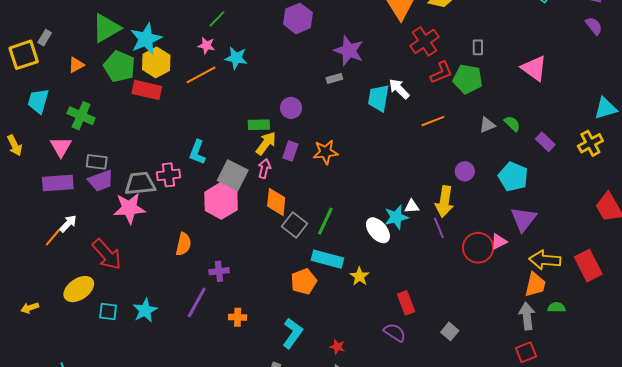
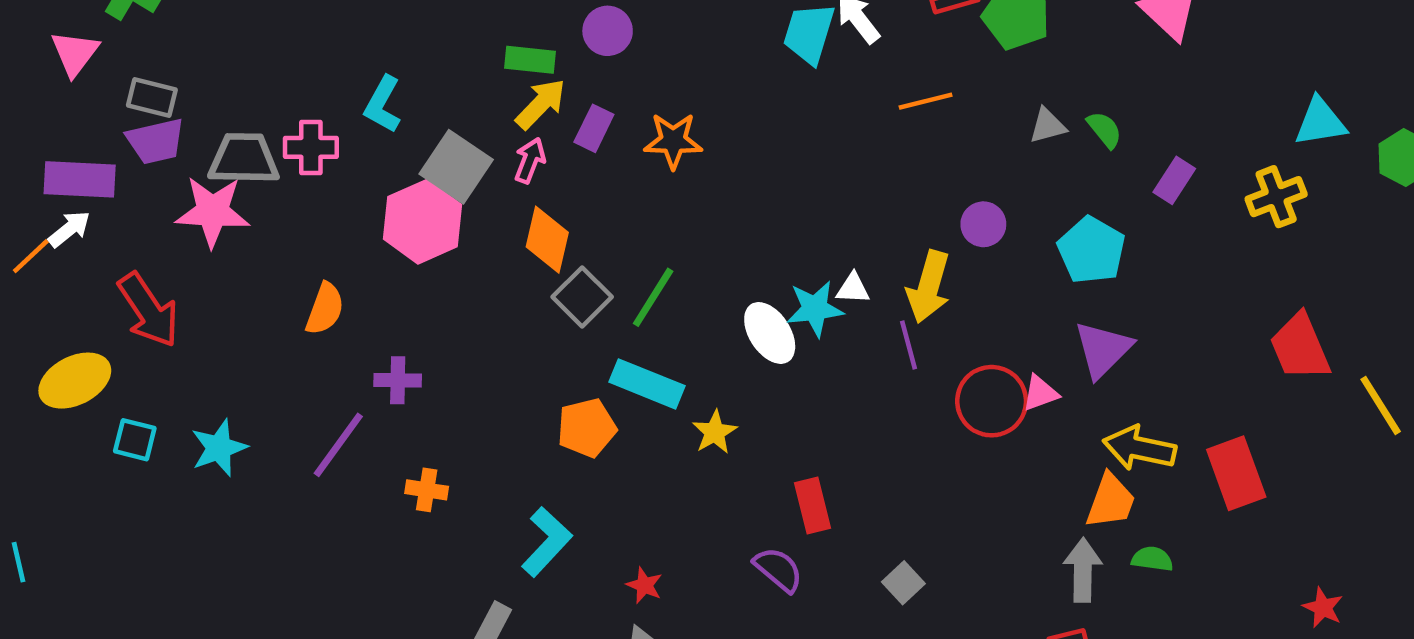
purple rectangle: (545, 142) -> (1174, 180), turned 72
purple rectangle: (58, 183) -> (80, 179), moved

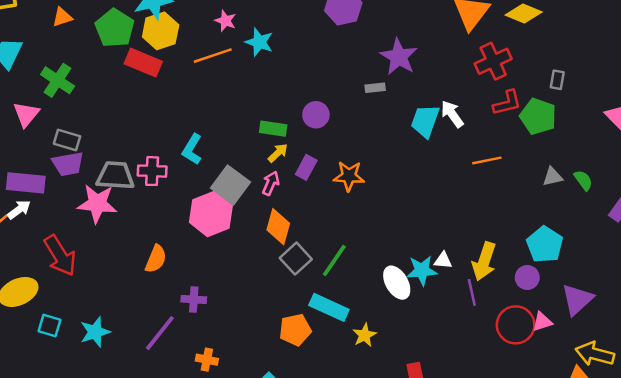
yellow arrow: (541, 104) -> (278, 153), size x0.7
purple circle: (983, 224) -> (527, 277), moved
cyan pentagon: (1091, 250) -> (545, 245), moved

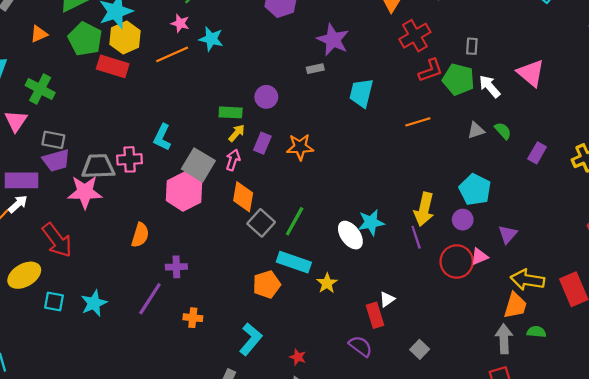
white arrow: (452, 114) -> (490, 86), moved
white triangle: (443, 260) -> (387, 299), moved, turned -35
purple triangle: (577, 299) -> (508, 234), size x0.7

